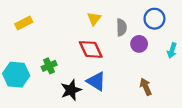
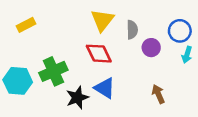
yellow triangle: (94, 19) -> (102, 20), size x1.5
blue circle: (154, 19) -> (180, 31), moved
green cross: (49, 66) -> (53, 71), size x1.6

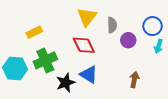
yellow rectangle: (26, 25) -> (34, 32), moved
brown arrow: (158, 94) -> (134, 80), turned 35

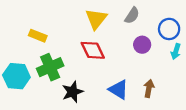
gray semicircle: (112, 25) -> (132, 16), moved, turned 35
yellow rectangle: (34, 32) -> (38, 36), turned 49
blue triangle: (89, 75) -> (119, 90), moved

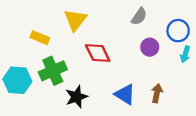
yellow triangle: (96, 19) -> (75, 20), moved

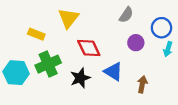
blue triangle: (125, 94) -> (113, 72), moved
black star: (76, 97) -> (80, 78), moved

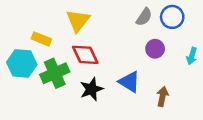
blue circle: (161, 28) -> (172, 17), moved
red diamond: (89, 48) -> (85, 55), moved
cyan hexagon: (16, 73) -> (22, 63), moved

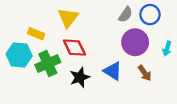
purple circle: (155, 49) -> (135, 42), size x1.6
brown arrow: (162, 96) -> (145, 73), moved, turned 133

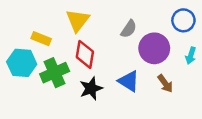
gray semicircle: (126, 15) -> (129, 29), moved
blue circle: (150, 15) -> (183, 20), moved
red diamond: (74, 48) -> (85, 54), turned 35

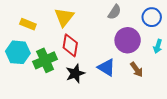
gray semicircle: (129, 29) -> (114, 12), moved
yellow rectangle: (41, 39) -> (28, 24), moved

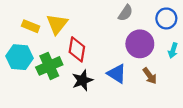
yellow triangle: (64, 17) -> (57, 24), moved

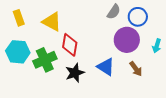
blue circle: (166, 18) -> (138, 17), moved
yellow triangle: (57, 24) -> (52, 22), turned -40
yellow rectangle: (31, 26) -> (19, 18), moved, turned 49

